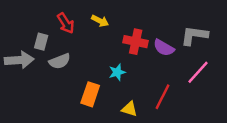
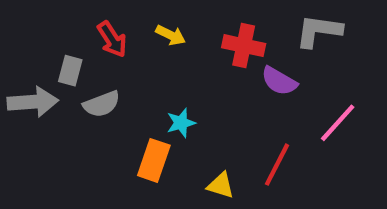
gray L-shape: (194, 35) -> (319, 31), moved
red cross: (136, 42) -> (244, 46), moved
cyan star: (117, 72) -> (181, 123), moved

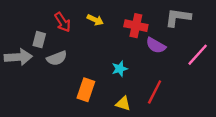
cyan star: (181, 123) -> (120, 69), moved
pink line: (338, 123) -> (198, 55), moved

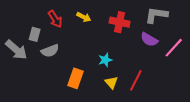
purple semicircle: (156, 45) -> (149, 40), moved
gray arrow: (18, 57) -> (16, 50), turned 45
yellow triangle: (123, 104) -> (111, 82), moved, turned 32

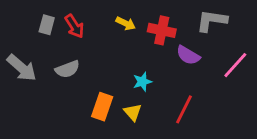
yellow arrow: (84, 17) -> (126, 23), moved
gray rectangle: (35, 34) -> (47, 25), moved
purple semicircle: (149, 40) -> (188, 55), moved
yellow triangle: (111, 82) -> (133, 112), moved

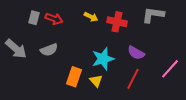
red arrow: (74, 26) -> (54, 19), turned -36
purple semicircle: (188, 55) -> (136, 53), moved
pink line: (235, 65) -> (170, 69), moved
cyan star: (142, 82) -> (103, 59), size x1.6

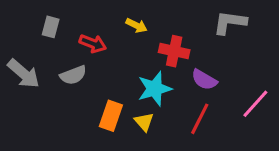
red arrow: (54, 19) -> (93, 44), moved
red cross: (117, 22) -> (174, 51), moved

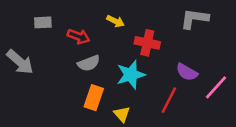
gray rectangle: (51, 27) -> (43, 22), turned 72
gray semicircle: (73, 75) -> (89, 63), moved
purple semicircle: (204, 80) -> (187, 72), moved
yellow triangle: (144, 122) -> (122, 114), moved

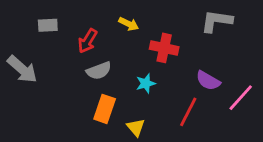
red arrow: (79, 36) -> (88, 41), turned 100
cyan star: (131, 75) -> (146, 83), size x0.6

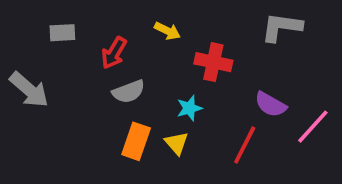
yellow triangle: (136, 127) -> (177, 143), moved

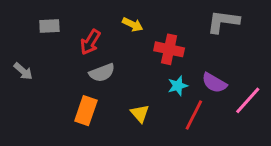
gray arrow: (29, 90) -> (23, 71), size x0.6
cyan star: (189, 108) -> (178, 86), moved
orange rectangle: (136, 141) -> (86, 111), moved

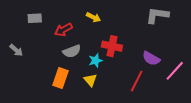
red arrow: (90, 42) -> (64, 30), turned 30
red cross: (169, 49) -> (112, 46), moved
cyan star: (178, 86) -> (96, 61), moved
yellow triangle: (140, 114) -> (90, 80), moved

